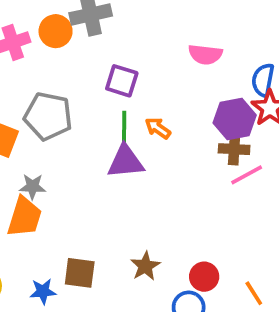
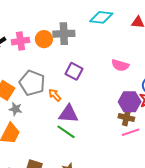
orange arrow: (158, 128) -> (55, 95), moved
green line: (124, 130) -> (66, 132), moved, turned -66
gray star: (33, 187) -> (16, 109), moved

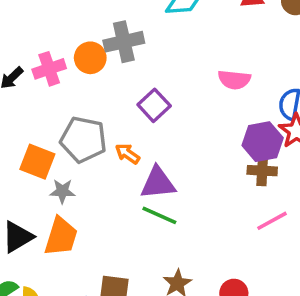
purple square: (74, 71) -> (154, 105), turned 30
pink line: (131, 132) -> (272, 221), moved

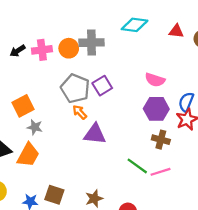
gray pentagon: (83, 140) -> (75, 88), moved
purple hexagon: (263, 142) -> (156, 109), moved
orange square: (37, 162) -> (23, 106), turned 30
green line: (159, 215) -> (137, 166), moved

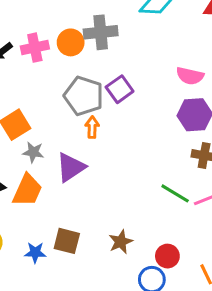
orange arrow: (80, 112) -> (92, 127), turned 49
purple triangle: (95, 134) -> (71, 167), moved, turned -35

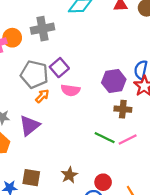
orange circle: (71, 42) -> (12, 38), moved
pink semicircle: (190, 76) -> (70, 90), moved
orange arrow: (92, 127) -> (42, 96), turned 48

